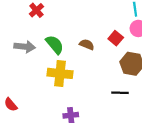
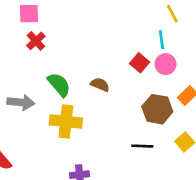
red square: (116, 38) -> (140, 63), moved
gray arrow: (25, 47) -> (21, 102), moved

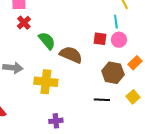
red square: (140, 63) -> (100, 39), turned -32
green semicircle: (59, 85) -> (47, 41), moved
brown semicircle: (100, 85) -> (71, 55), size x1.6

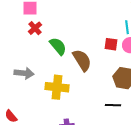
brown semicircle: (71, 55) -> (82, 60), turned 35

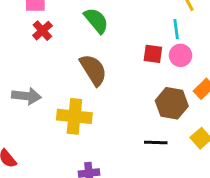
green semicircle: (58, 46) -> (96, 20), moved
brown semicircle: (82, 60) -> (93, 70), moved

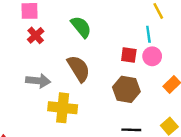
gray arrow: (26, 96) -> (38, 81), moved
brown hexagon: (172, 103) -> (126, 89), moved

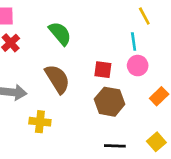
red square: (129, 55) -> (103, 70), moved
yellow cross: (63, 108) -> (40, 122), size x0.7

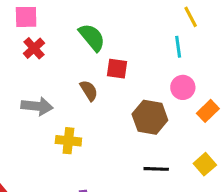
pink circle: (138, 66) -> (183, 87), moved
red square: (103, 70) -> (117, 69), moved
brown semicircle: (57, 79) -> (89, 91), size x0.6

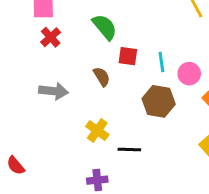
cyan line: (178, 47) -> (161, 62), moved
yellow cross: (68, 141) -> (97, 131), moved, turned 30
black line: (156, 169) -> (129, 149), moved

